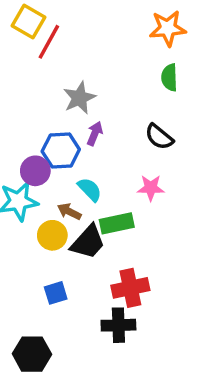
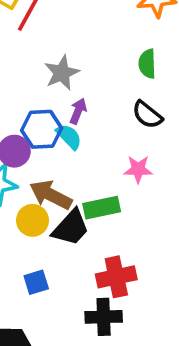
green semicircle: (169, 77) -> (147, 64), moved
cyan semicircle: (90, 189) -> (69, 137), moved
brown arrow: (69, 212) -> (51, 195), size x1.6

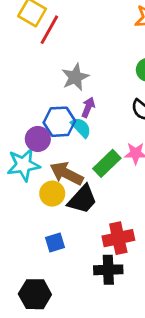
green rectangle: (102, 208) -> (107, 163), moved, turned -32

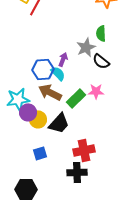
gray star: (75, 77) -> (86, 47), moved
purple circle: (38, 139) -> (28, 112), moved
brown arrow: (67, 173) -> (50, 92), moved

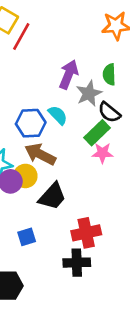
purple arrow: (63, 59) -> (69, 74), moved, size x1.5
cyan semicircle: (58, 73) -> (58, 115), moved
green rectangle: (76, 98) -> (97, 133), moved
yellow circle: (38, 119) -> (25, 176), moved

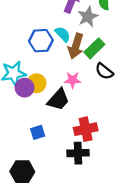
black semicircle: (109, 112) -> (104, 71), moved
pink star: (102, 153) -> (73, 80), moved
brown arrow: (40, 154) -> (76, 46), moved, turned -100

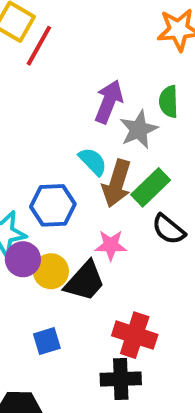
blue hexagon: (41, 41) -> (53, 205), moved
yellow circle: (37, 83) -> (51, 271), moved
red cross: (86, 129) -> (135, 335), turned 30

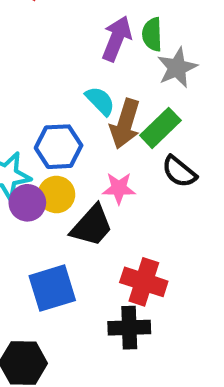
green semicircle: (169, 102) -> (152, 34), moved
gray star: (139, 130) -> (177, 68), moved
yellow circle: (51, 271) -> (56, 194), moved
blue square: (47, 341) -> (52, 288), size x1.6

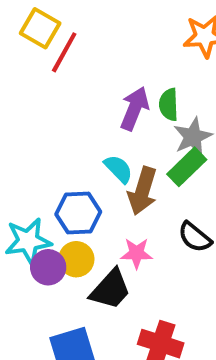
green rectangle: (160, 128) -> (187, 167), moved

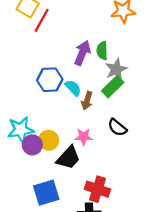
brown arrow: (143, 191) -> (87, 101), size x0.7
blue hexagon: (78, 213) -> (50, 80), moved

